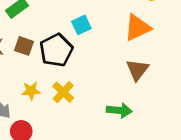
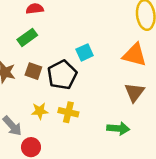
orange triangle: (137, 28) -> (134, 55), turned 40
yellow cross: (63, 92) -> (68, 112), turned -30

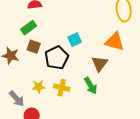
brown square: (33, 71) -> (34, 47), moved
brown triangle: (134, 92) -> (100, 64), moved
green arrow: (118, 128) -> (91, 86), moved, turned 54

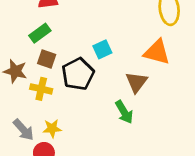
yellow star: (39, 87) -> (52, 128), moved
yellow cross: (62, 88) -> (41, 89), moved

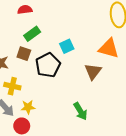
green rectangle: (40, 33) -> (32, 34), moved
yellow cross: (41, 89) -> (12, 86), moved
green arrow: (124, 112) -> (80, 111), moved

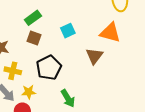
brown square: (24, 54) -> (34, 38), moved
black pentagon: (48, 65) -> (49, 68), moved
green arrow: (80, 111) -> (68, 98), moved

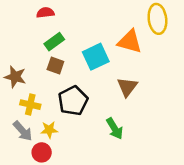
cyan square: (68, 31) -> (96, 57), size x1.5
orange triangle: (110, 33) -> (130, 42), moved
green arrow: (68, 98) -> (115, 128), moved

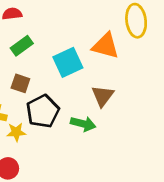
brown square: (55, 66) -> (20, 83), moved
green arrow: (115, 128) -> (83, 124), moved, turned -45
yellow star: (49, 130) -> (16, 132), moved

